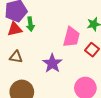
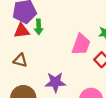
purple star: (52, 63) -> (55, 82), moved, turned 30

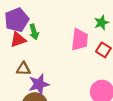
purple star: (55, 82) -> (39, 84), moved

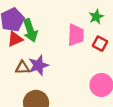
green arrow: (34, 32) -> (30, 30), size x1.5
purple star: (39, 84) -> (38, 65), moved

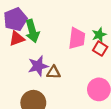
green star: (96, 17) -> (99, 35), moved
brown triangle: (22, 68) -> (54, 72), moved

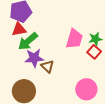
green arrow: (32, 31) -> (28, 41), moved, turned 55
brown triangle: (54, 72) -> (47, 66), turned 32

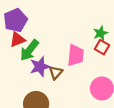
pink trapezoid: (74, 39) -> (76, 55), moved
brown triangle: (47, 66) -> (56, 73), turned 40

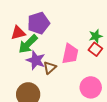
purple pentagon: (15, 20) -> (38, 23), moved
purple star: (40, 67) -> (36, 60), turned 30

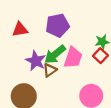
purple pentagon: (38, 23) -> (57, 25), moved
green arrow: (28, 44) -> (55, 54), moved

